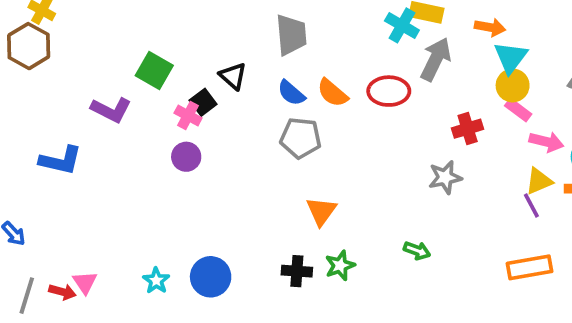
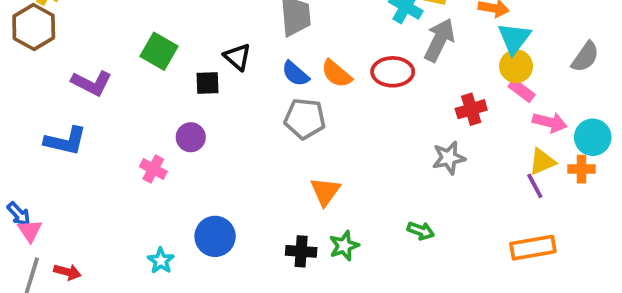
black square: (203, 102) -> (208, 83), turned 35
purple L-shape: (111, 110) -> (92, 83), moved
pink cross: (188, 115) -> (153, 169), moved
blue circle: (211, 277) -> (215, 236), moved
pink triangle: (85, 282) -> (30, 231), moved

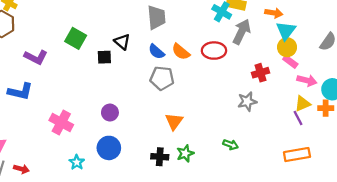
purple circle: (191, 137) -> (110, 113), moved
pink cross: (153, 169) -> (61, 122), moved, size x1.5

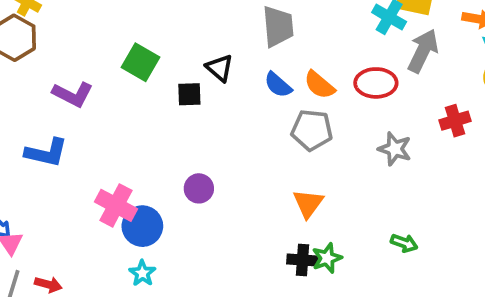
gray pentagon: (162, 78) -> (312, 130), moved
gray star: (247, 101) -> (395, 149), moved, turned 30
blue circle: (109, 148) -> (142, 226), moved
black cross: (160, 157) -> (302, 260), moved

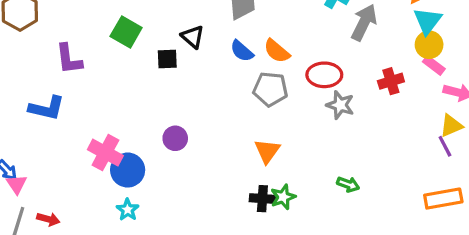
red ellipse: (376, 83) -> (324, 75), moved
purple L-shape: (73, 94) -> (69, 59), turned 56

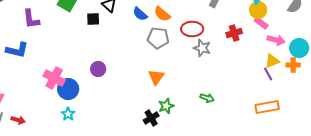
black cross: (262, 199) -> (151, 118), moved, turned -35

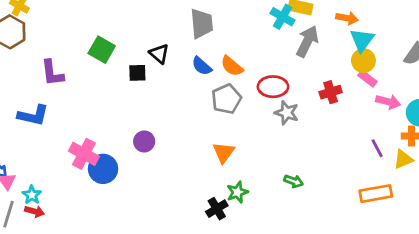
gray pentagon: (158, 38) -> (226, 99), turned -30
yellow triangle: (272, 61) -> (403, 159), moved
cyan star: (68, 114) -> (32, 195), moved

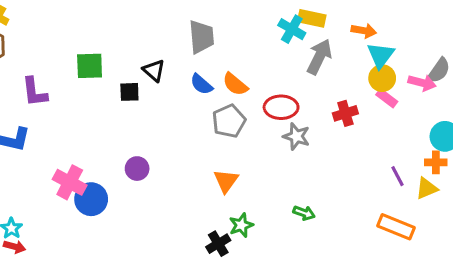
green square: (102, 50) -> (90, 66), turned -32
pink arrow: (388, 102) -> (422, 83), moved
orange rectangle: (376, 194) -> (396, 227), turned 32

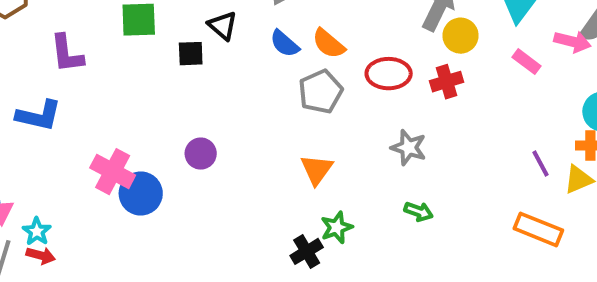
yellow circle: (382, 78) -> (461, 36), moved
red cross: (345, 113) -> (447, 82), moved
gray star: (296, 136) -> (409, 148), moved

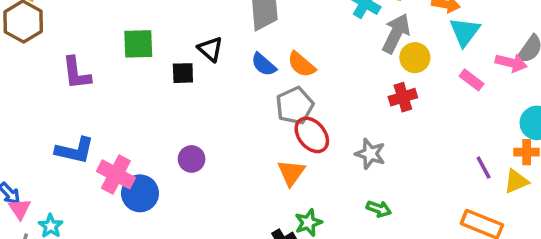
red ellipse: (389, 74) -> (312, 135), moved, turned 51
blue L-shape: (39, 116) -> (75, 150), moved

